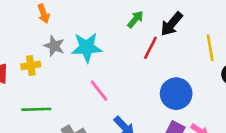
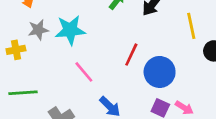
gray star: (54, 46) -> (38, 30), turned -30
red line: (150, 48) -> (131, 55), moved

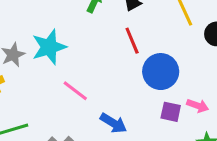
red line: (131, 55) -> (132, 41), moved, turned -35

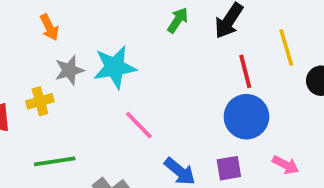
red line: (132, 41) -> (245, 71), moved
purple square: (171, 112) -> (229, 168), moved, turned -30

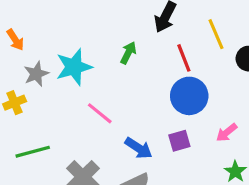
green arrow: (178, 20) -> (128, 53), moved
pink arrow: (286, 165) -> (227, 133), turned 120

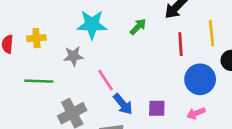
gray star: (36, 74) -> (73, 56), moved
blue circle: (189, 96) -> (200, 79), moved
pink line: (100, 113) -> (105, 80), moved

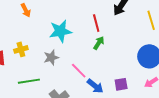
green arrow: (138, 27) -> (99, 43), moved
red line: (180, 44) -> (96, 23), moved

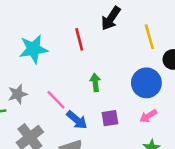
green arrow: (99, 43) -> (95, 83), moved, turned -40
gray star: (51, 57) -> (18, 94), moved

